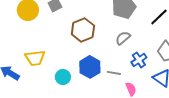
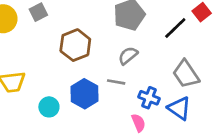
blue cross: (139, 60) -> (149, 98), moved, turned -35
gray line: (114, 73) -> (116, 82), moved

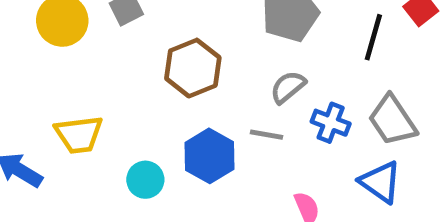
black line: (175, 28) -> (373, 37), turned -30
blue cross: (149, 98) -> (331, 123), moved

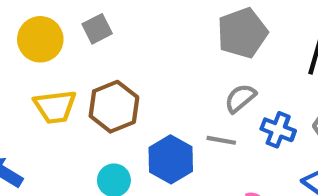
brown hexagon: (193, 68) -> (114, 107), moved
yellow trapezoid: (79, 135) -> (55, 107), moved

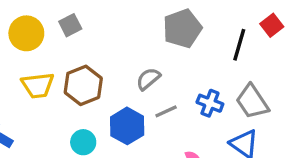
gray semicircle: (240, 98) -> (148, 79), moved
gray line: (221, 140) -> (166, 111), turned -35

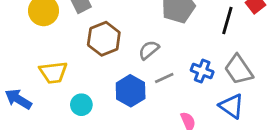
yellow trapezoid: (38, 85) -> (53, 72), moved
brown hexagon: (83, 85) -> (104, 39), moved
cyan circle: (83, 142) -> (81, 105), moved

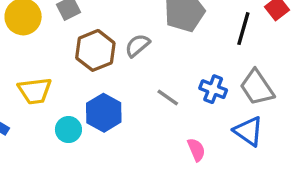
gray semicircle: (149, 50) -> (137, 45), moved
gray line: (164, 78) -> (168, 98), turned 60
blue hexagon: (131, 91) -> (104, 113), moved

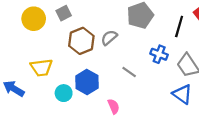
blue cross: (213, 89) -> (159, 54), moved
pink semicircle: (196, 150) -> (114, 106), moved

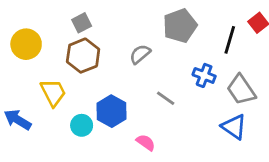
yellow circle: (34, 19) -> (26, 44), moved
brown hexagon: (81, 41) -> (83, 56), moved
yellow trapezoid: (41, 68) -> (53, 93), turned -110
pink semicircle: (114, 106) -> (146, 142), turned -32

